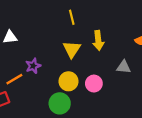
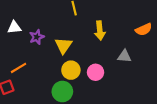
yellow triangle: (72, 49) -> (63, 46), moved
purple star: (33, 66) -> (37, 37), moved

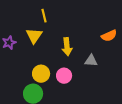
yellow arrow: (100, 31) -> (67, 47), moved
yellow triangle: (63, 46) -> (34, 36), moved

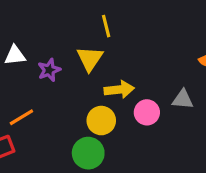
yellow arrow: (67, 47) -> (119, 90), moved, turned -90
pink circle: (64, 76) -> (147, 112), moved

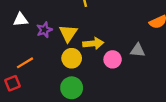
yellow triangle: (90, 59) -> (68, 33), moved
yellow circle: (101, 121) -> (72, 58), moved

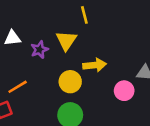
yellow triangle: (68, 33) -> (66, 41), moved
pink circle: (113, 59) -> (124, 91), moved

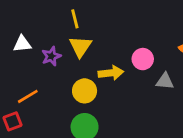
yellow line: (84, 15) -> (75, 19), moved
pink circle: (124, 91) -> (143, 59), moved

